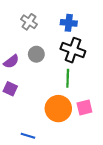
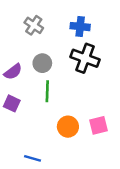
green line: (68, 78) -> (47, 91), moved
orange circle: (58, 109) -> (68, 127), size x0.7

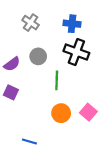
green line: (47, 91) -> (57, 80), moved
pink square: (98, 125) -> (88, 112), turned -35

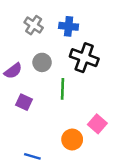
blue cross: (72, 24) -> (69, 26), moved
purple square: (11, 92) -> (24, 102), moved
orange circle: (61, 113) -> (72, 139), moved

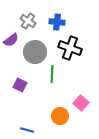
gray circle: (42, 62) -> (35, 52), size x1.5
purple semicircle: (13, 71) -> (11, 40), moved

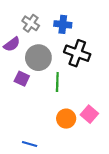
purple square: (20, 85) -> (22, 79), moved
orange circle: (60, 116) -> (66, 119), moved

